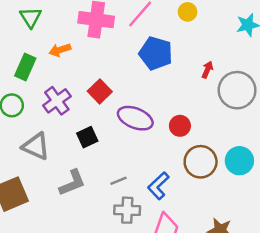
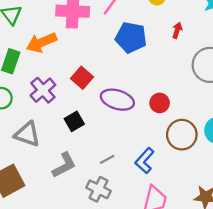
orange arrow: (60, 50) -> (41, 43), size x1.5
red arrow: (207, 70) -> (177, 30), moved
gray cross: (127, 210) -> (99, 189), moved, turned 30

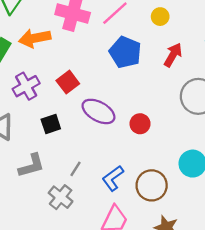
red arrow: (177, 30) -> (173, 55), size x1.5
brown circle: (182, 135) -> (152, 185), moved
gray line: (107, 159) -> (76, 169), turned -42

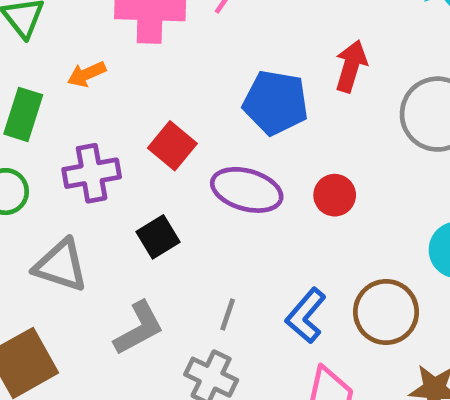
orange arrow: (35, 38) -> (87, 74), size x0.6
blue pentagon: (125, 52) -> (276, 103), moved
red arrow: (173, 55) -> (351, 66), moved
purple cross: (26, 86) -> (92, 173), turned 32

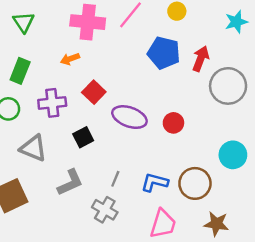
red arrow: (351, 66) -> (201, 59), moved
orange arrow: (87, 74) -> (70, 59), moved
blue pentagon: (276, 103) -> (164, 53), moved
blue L-shape: (306, 316) -> (155, 182), turned 60

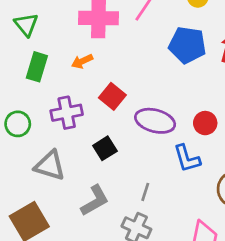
green rectangle: (20, 71) -> (37, 67), moved
blue L-shape: (155, 182) -> (187, 158), moved, turned -116

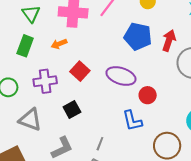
green triangle: (26, 25) -> (31, 14), moved
purple ellipse: (155, 121) -> (121, 76), moved

